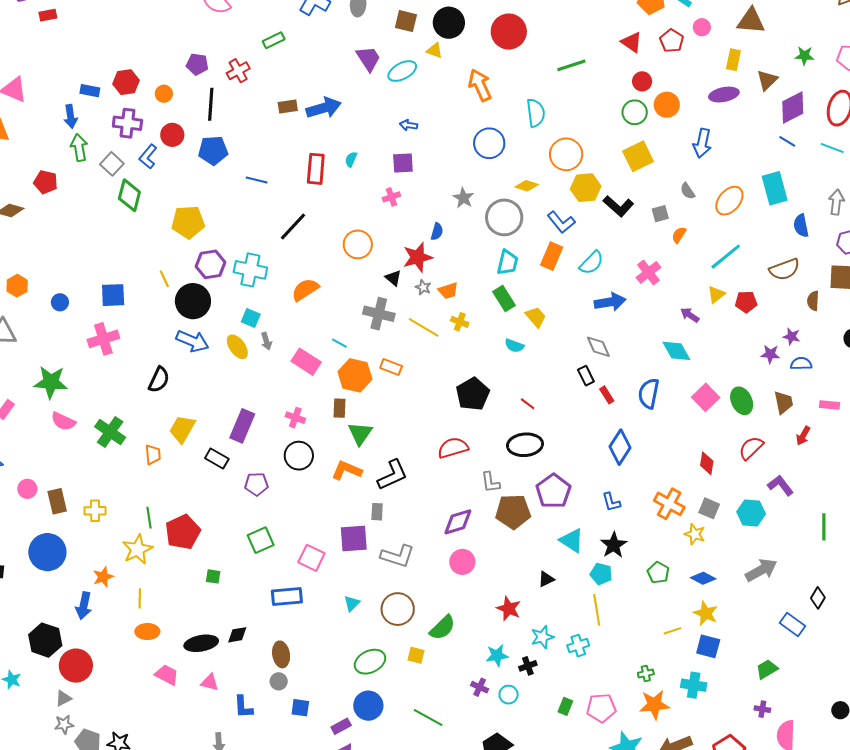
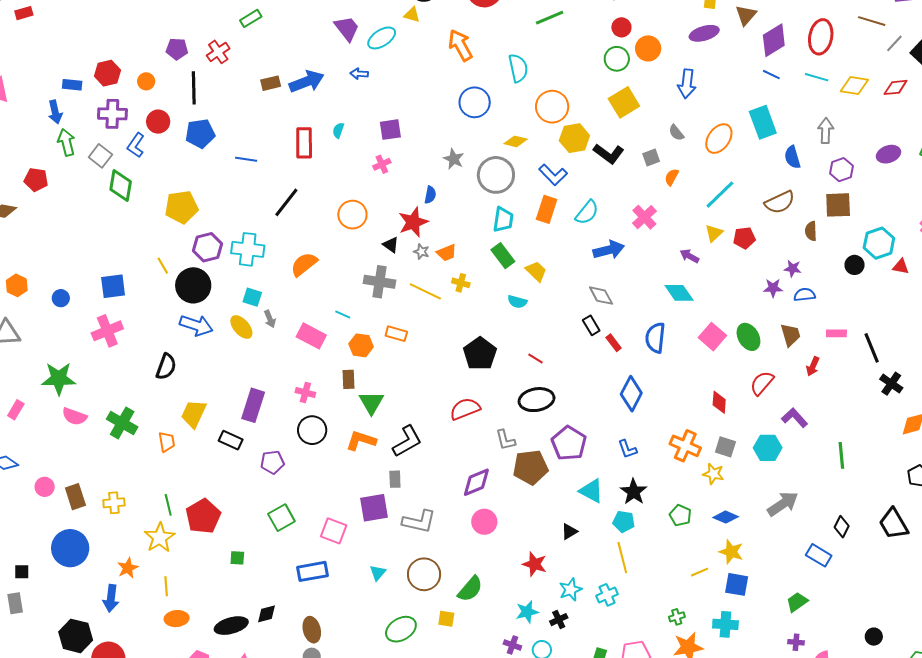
blue arrow: (408, 125) -> (359, 74), moved
orange hexagon: (355, 375) -> (361, 345), size x0.7

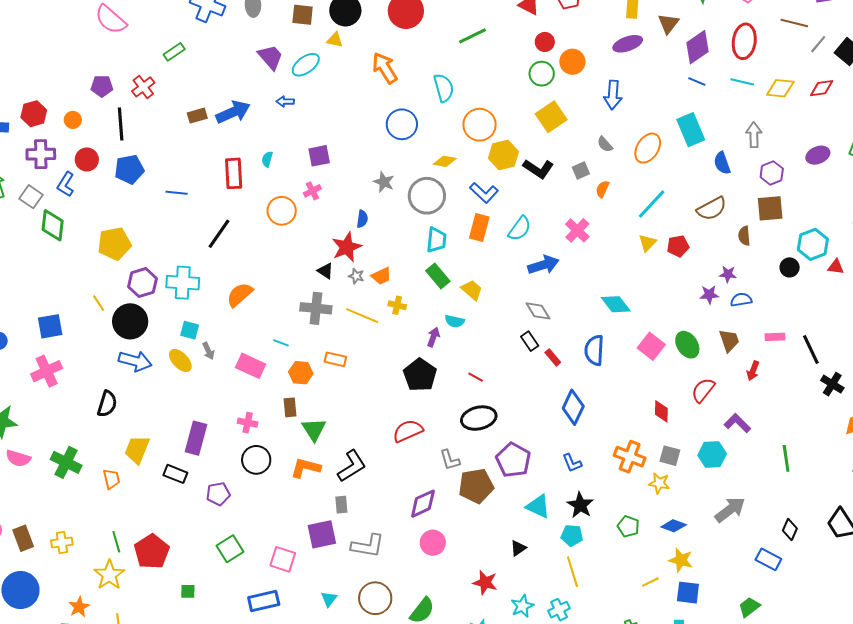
orange circle: (352, 215) -> (282, 211), moved
purple arrow: (689, 256) -> (433, 337), moved, turned 84

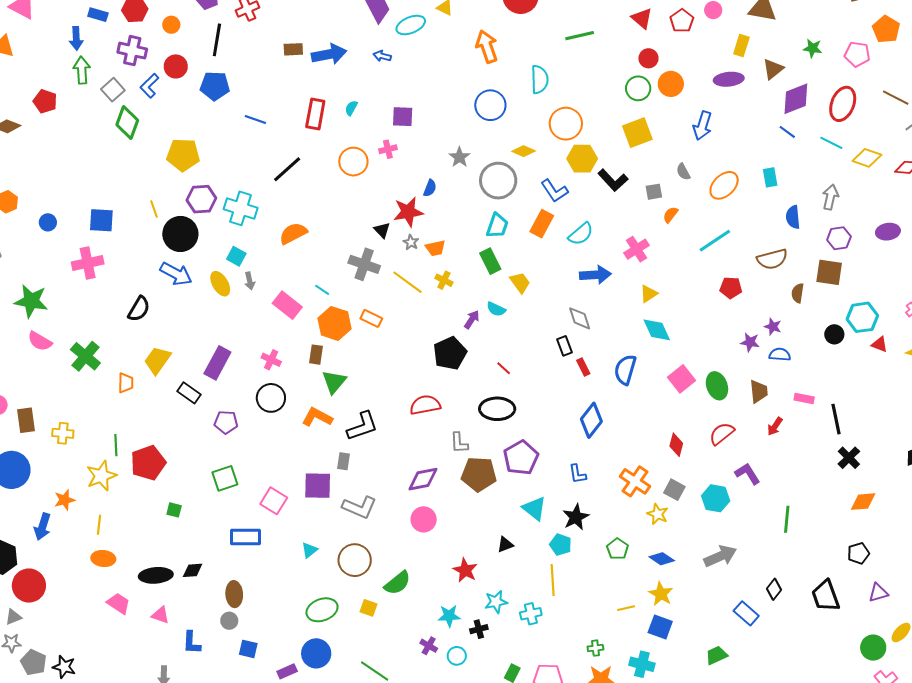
cyan rectangle: (691, 130) -> (770, 177), size x0.6
yellow triangle: (647, 243) -> (649, 294), moved
orange hexagon: (301, 373) -> (335, 323), size x1.4

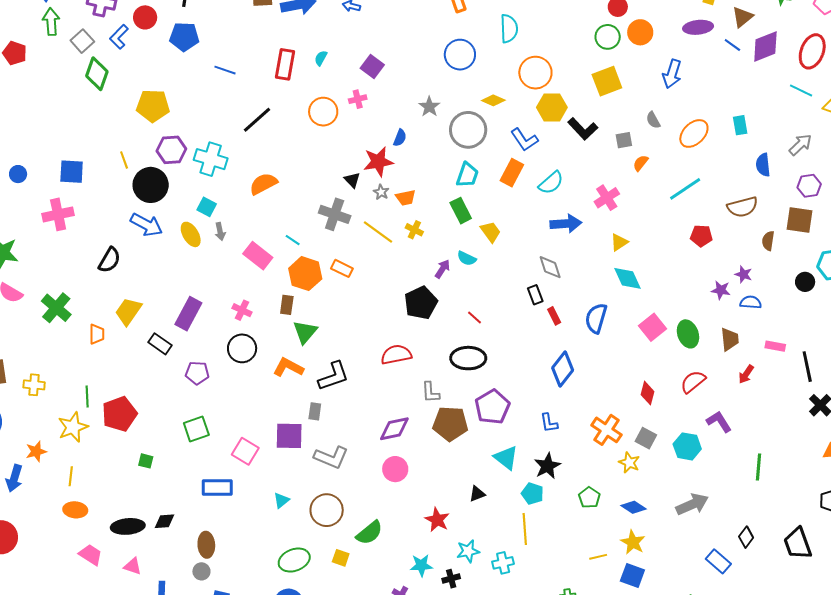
purple square: (403, 117) -> (372, 66), turned 35
blue line: (787, 132) -> (732, 45), moved
gray arrow: (830, 197) -> (800, 145), turned 35

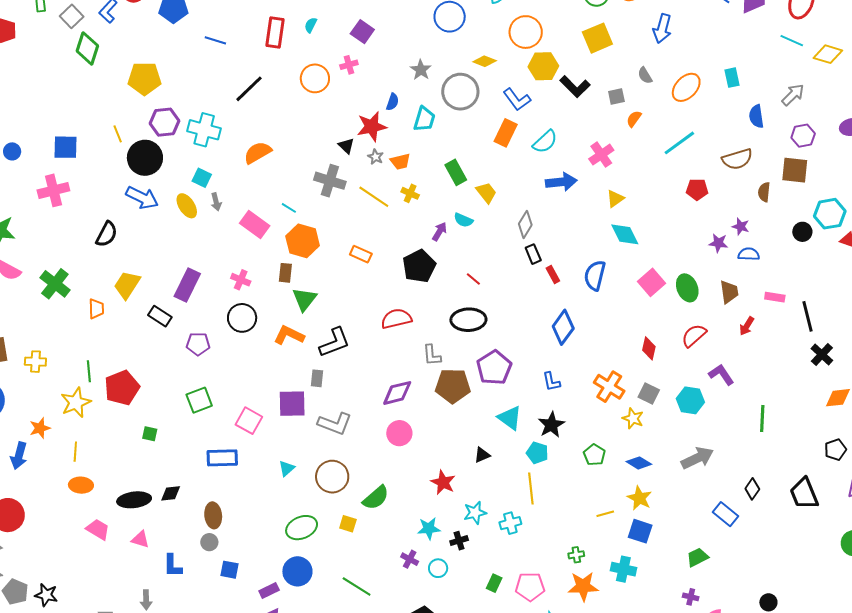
cyan trapezoid: (467, 175) -> (424, 119), moved
gray diamond: (550, 267) -> (525, 224), moved, turned 52
orange rectangle: (342, 268) -> (361, 254), moved

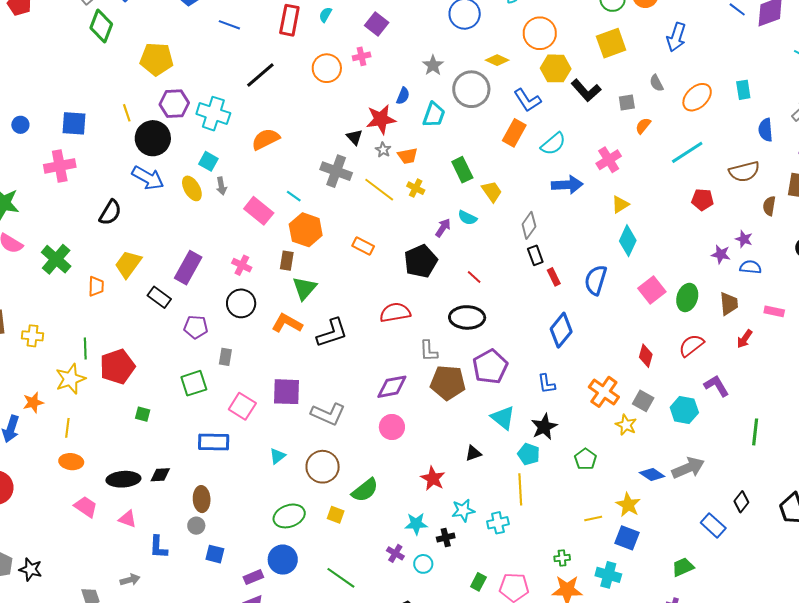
cyan diamond: (625, 234) -> (628, 241), turned 48
green ellipse: (687, 288) -> (687, 298), turned 36
gray rectangle: (317, 378) -> (225, 357), moved
blue diamond: (639, 463) -> (652, 475), moved
gray arrow: (146, 600) -> (130, 580), turned -108

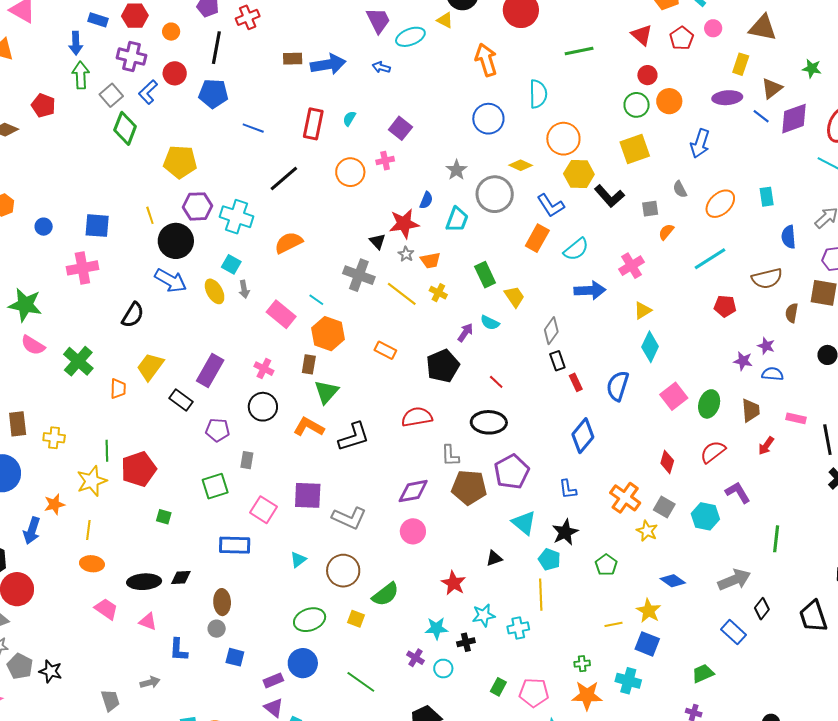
gray arrow: (688, 468) -> (734, 580), moved

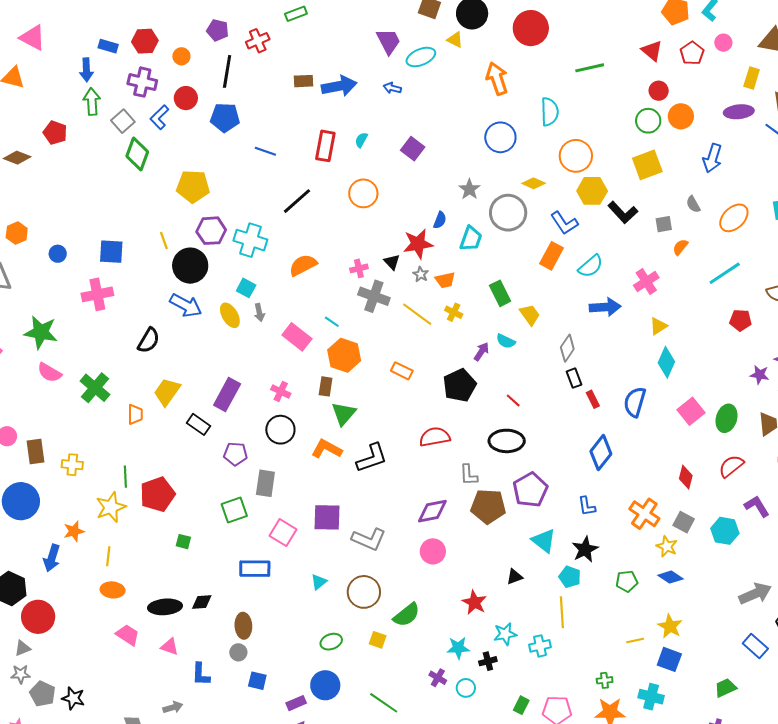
pink cross: (385, 161) -> (359, 268), moved
gray rectangle: (247, 460) -> (265, 483), size x1.5
green pentagon: (606, 565) -> (627, 581), turned 30
blue diamond: (673, 581) -> (670, 577), moved
green ellipse: (310, 620) -> (331, 642), size x0.7

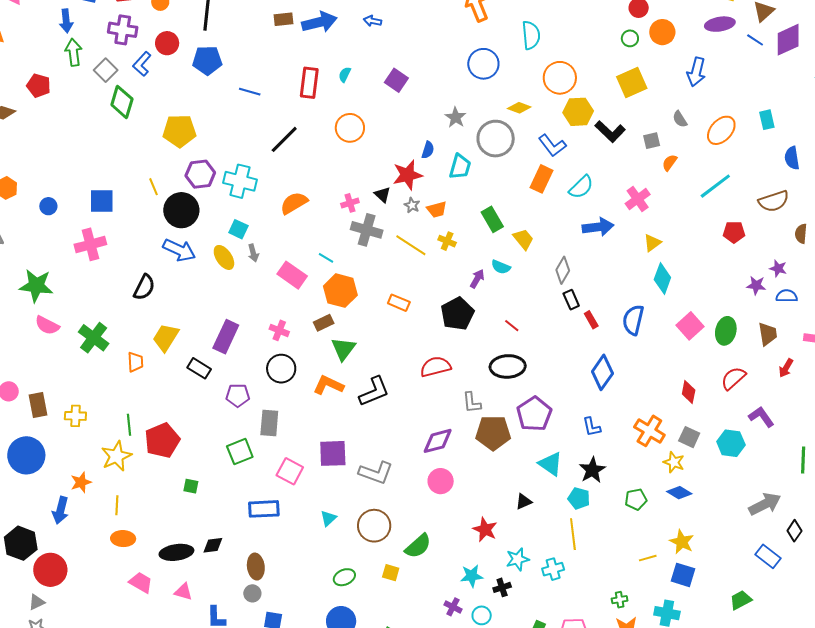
green circle: (648, 121) -> (630, 38), size x0.7
brown rectangle: (326, 386) -> (324, 323), turned 60

